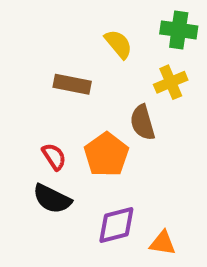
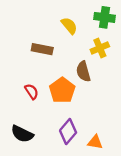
black semicircle: (52, 199) -> (22, 134), moved
purple diamond: (116, 225) -> (68, 132), turned -35

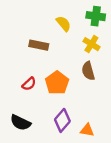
yellow cross: (100, 48) -> (91, 44), turned -35
brown semicircle: (83, 72) -> (88, 71), moved
red semicircle: (32, 92) -> (29, 84), turned 80

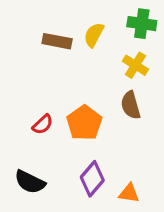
yellow semicircle: (63, 24) -> (94, 35), turned -112
brown rectangle: (39, 45) -> (57, 41), moved

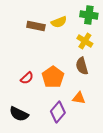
yellow semicircle: (94, 35) -> (59, 22), turned -140
orange triangle: (129, 193) -> (79, 98), moved

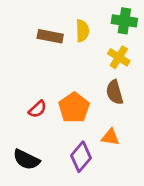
yellow semicircle: (59, 22) -> (82, 31), turned -70

